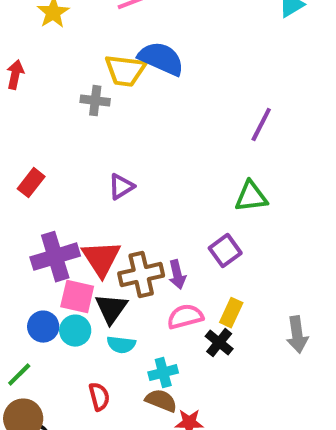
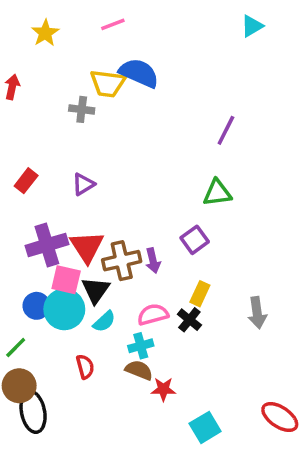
purple triangle: (121, 187) -> (83, 184), moved
pink semicircle: (185, 317) -> (153, 315), moved
cyan circle: (75, 331) -> (64, 309), size x1.5
cyan semicircle: (121, 345) -> (104, 321), turned -50

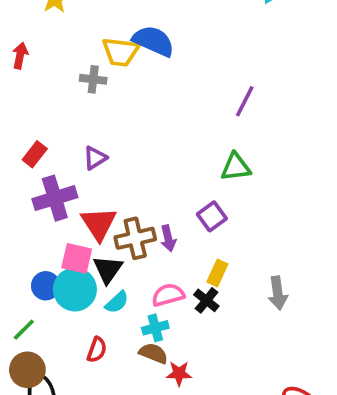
purple cross: (47, 245) -> (55, 198), moved
red semicircle: (85, 367) -> (97, 350), turned 35

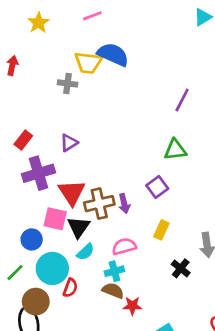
cyan circle: (75, 289) -> (52, 268), moved
black cross: (206, 300) -> (181, 268), moved
brown circle: (27, 370) -> (36, 302), moved

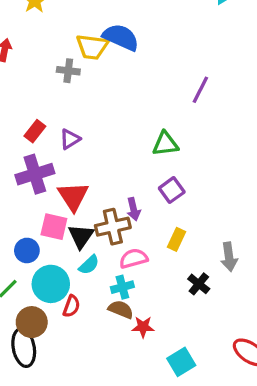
red rectangle: (23, 140) -> (35, 131), moved
green triangle: (175, 150) -> (165, 144), moved
brown cross: (99, 204) -> (113, 227), moved

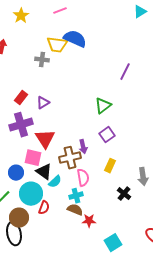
green triangle: (165, 144) -> (103, 106), turned -30
black triangle: (81, 236) -> (44, 172), moved, turned -30
pink semicircle: (134, 258) -> (83, 178), turned 96

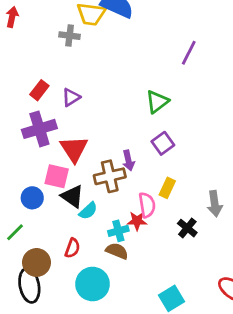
pink semicircle: (83, 178) -> (147, 205), moved
cyan circle: (31, 194) -> (93, 284), moved
red star: (89, 221) -> (137, 221), moved

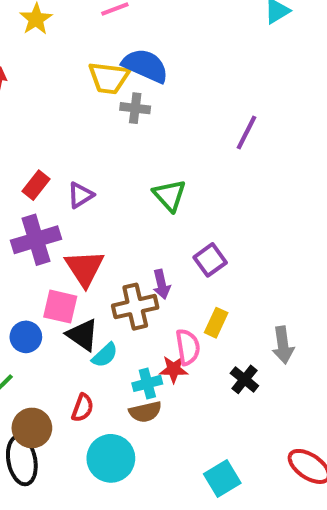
gray cross: (70, 36) -> (135, 108), moved
green triangle: (157, 102) -> (170, 195), moved, turned -35
brown semicircle: (117, 251) -> (145, 412), turned 145

